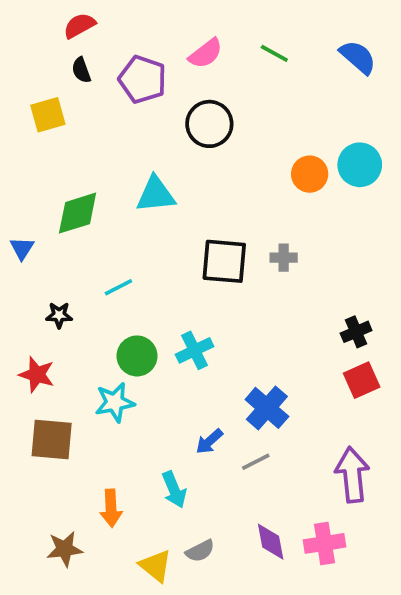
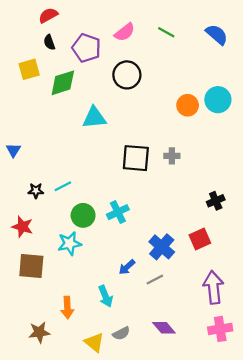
green diamond: (78, 213) -> (63, 83), moved
cyan line: (118, 287) -> (63, 186), moved
red square: (362, 380) -> (200, 239), moved
purple diamond: (271, 542) -> (164, 328), turned -30
pink cross: (324, 543) -> (220, 329), moved

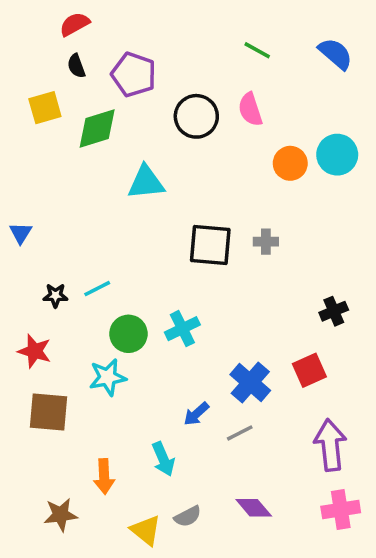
pink semicircle: (125, 32) -> (250, 109), moved, turned 110

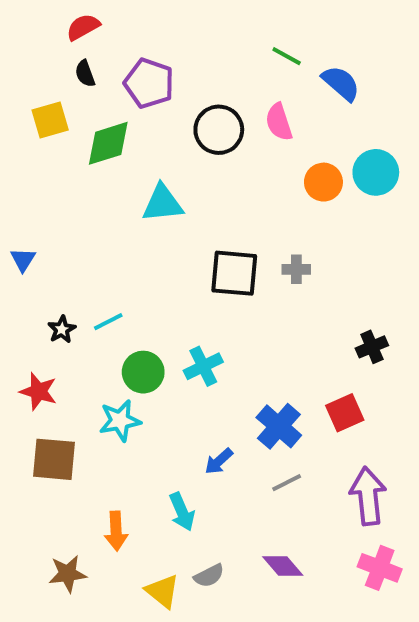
blue semicircle: (335, 54) -> (341, 83), moved
black star: (55, 296) -> (62, 329), turned -30
gray line: (240, 433) -> (287, 483), moved
pink cross: (341, 509) -> (380, 568), turned 30

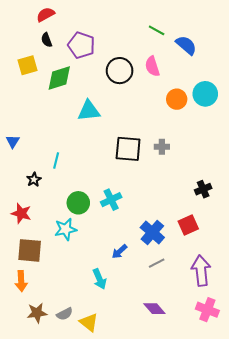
cyan line: (108, 322) -> (56, 161), moved, turned -49
orange arrow: (116, 531) -> (21, 281), moved
gray semicircle: (209, 576) -> (65, 314), moved

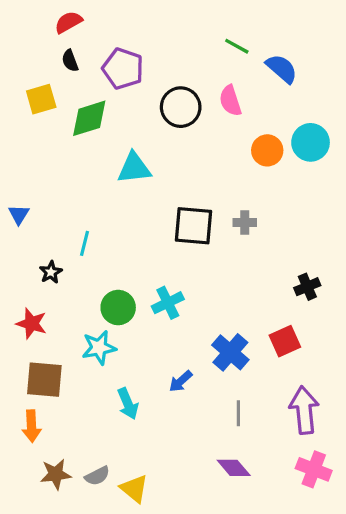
gray line: (157, 263) -> (238, 413), moved, turned -63
cyan arrow: (99, 279) -> (128, 404), moved

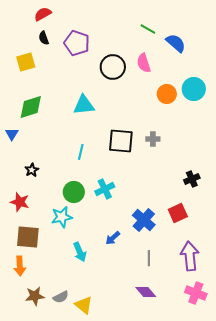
green diamond: (89, 118) -> (31, 107), moved
cyan line: (84, 243) -> (81, 152), moved

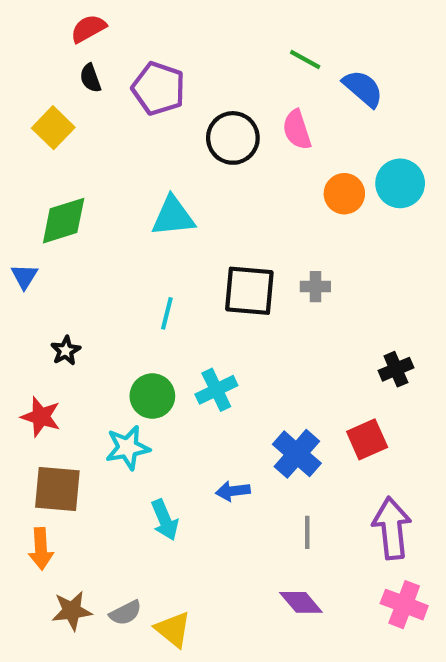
yellow square: (26, 62) -> (53, 128), turned -30
blue arrow: (113, 238) -> (233, 491), turned 35

